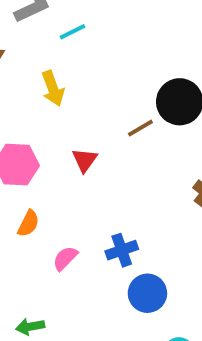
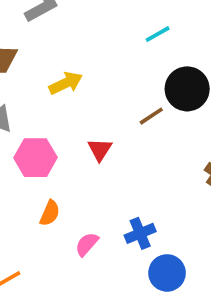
cyan line: (72, 32) -> (158, 34), moved
yellow arrow: (53, 88) -> (66, 83), turned -92

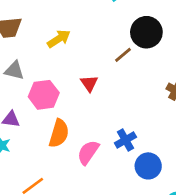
orange semicircle: (50, 213) -> (59, 133), size x1.5
pink semicircle: (87, 244) -> (88, 152), size x1.4

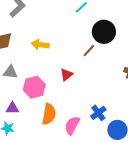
yellow arrow: (59, 39) -> (40, 45), turned -132
red triangle: (89, 83) -> (67, 75), turned 32

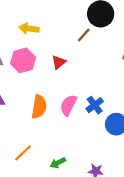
pink hexagon: (34, 87) -> (23, 60), moved
pink semicircle: (72, 125) -> (68, 105), moved

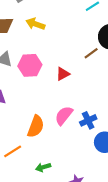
yellow arrow: (29, 29) -> (35, 24), moved
orange semicircle: (39, 107) -> (36, 126), moved

